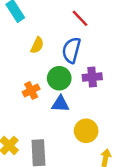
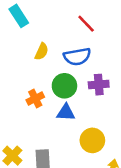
blue semicircle: (71, 50) -> (77, 57), turned -115

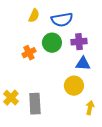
blue triangle: (66, 112) -> (83, 64), moved

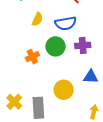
blue triangle: (83, 64) -> (91, 77), moved
yellow circle: (74, 86) -> (64, 90), moved

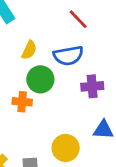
green circle: (56, 46) -> (40, 79), moved
orange cross: (32, 57) -> (22, 102), turned 32

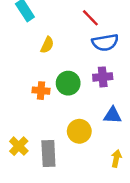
blue semicircle: (68, 56) -> (105, 42), moved
green circle: (40, 79) -> (68, 83), moved

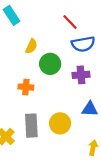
green circle: (68, 83) -> (50, 64), moved
gray rectangle: (48, 153) -> (31, 126), moved

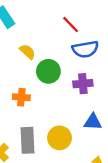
yellow semicircle: (31, 46) -> (27, 52), turned -72

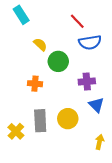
purple cross: (83, 84) -> (87, 82), moved
blue triangle: (93, 122) -> (96, 105), turned 42

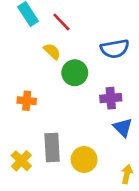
red line: (77, 21) -> (61, 22), moved
orange cross: (35, 84) -> (27, 101), moved
yellow circle: (68, 119) -> (84, 159), moved

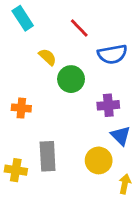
red line: (61, 22) -> (79, 28), moved
yellow circle: (84, 159) -> (99, 160), moved
yellow cross: (21, 161) -> (16, 170), turned -35

